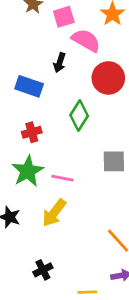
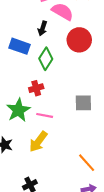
green diamond: (79, 115) -> (46, 59), moved
red cross: (32, 132) -> (36, 88), moved

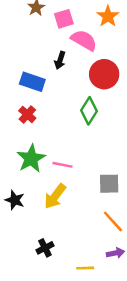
green diamond: (46, 59) -> (89, 111), moved
red cross: (36, 88) -> (27, 114), moved, turned -32
gray square: (83, 103) -> (109, 184), moved

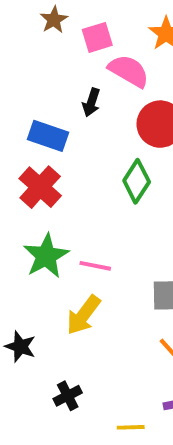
red cross: (27, 114) -> (40, 187), size x1.5
black star: (15, 200) -> (20, 347), moved

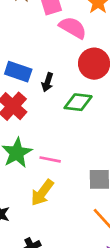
black arrow: (91, 102) -> (47, 82), moved
green diamond: (137, 181) -> (78, 102), turned 64

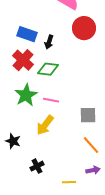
green diamond: (78, 102) -> (48, 69), moved

